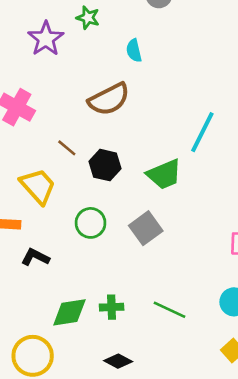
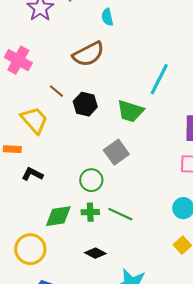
green trapezoid: (164, 174) -> (130, 111), turned 40
green circle: (91, 223) -> (91, 180), moved
green line: (169, 310) -> (120, 214), moved

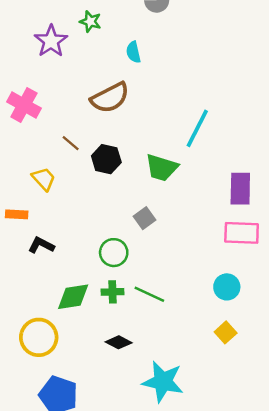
yellow trapezoid: (34, 120) -> (44, 179), size x0.7
gray square: (116, 152) -> (144, 218), size x0.7

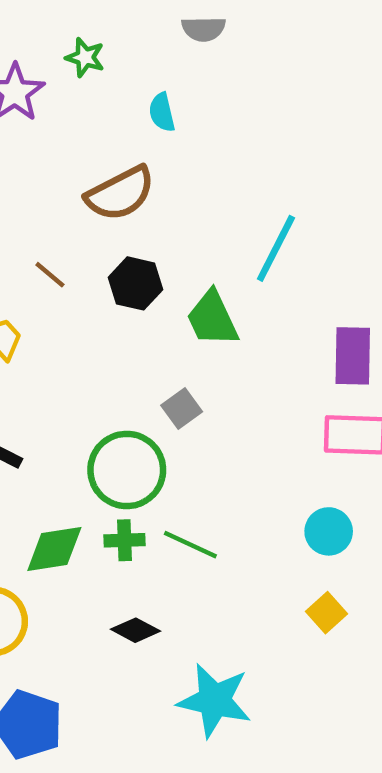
black hexagon: (106, 159) -> (136, 283), moved
green trapezoid: (162, 168) -> (212, 319), turned 48
green circle: (114, 253) -> (127, 470), size x1.5

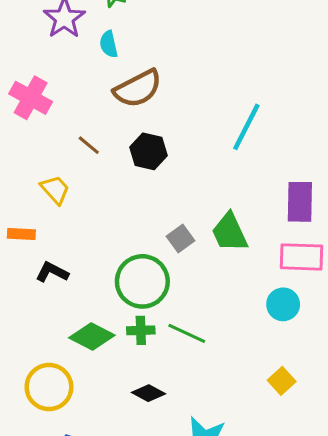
cyan semicircle: (162, 112) -> (109, 44), moved
green trapezoid: (212, 319) -> (230, 232), moved
cyan circle: (329, 531) -> (283, 304), moved
green diamond: (54, 549) -> (92, 336), turned 36

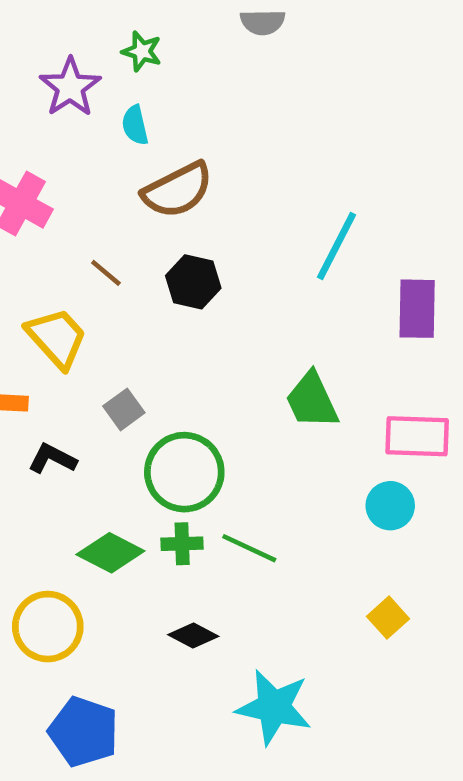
yellow trapezoid: (55, 190) -> (57, 338), size x1.4
purple rectangle: (300, 202) -> (417, 309), moved
gray square: (181, 239) -> (124, 409), moved

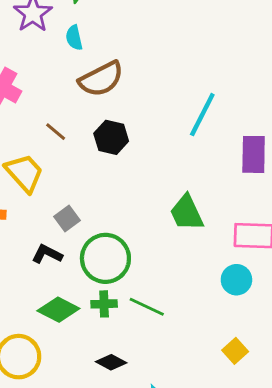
black L-shape: (52, 459) -> (47, 254), moved

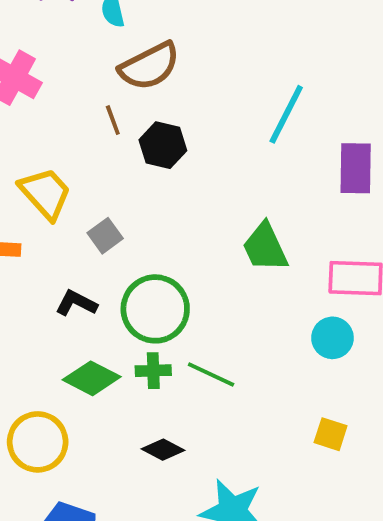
brown line: (56, 132) -> (113, 120), moved, turned 30
gray square: (67, 218) -> (105, 236), moved
yellow square: (235, 351) -> (331, 434), turned -30

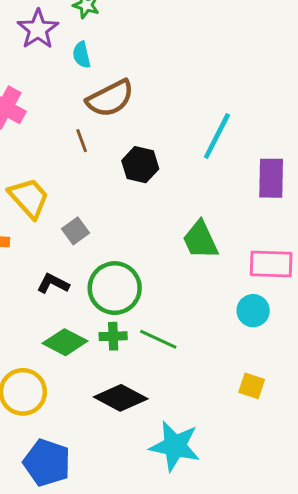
black hexagon: (163, 145) -> (140, 165), moved
black diamond: (163, 450) -> (121, 398), size x1.6

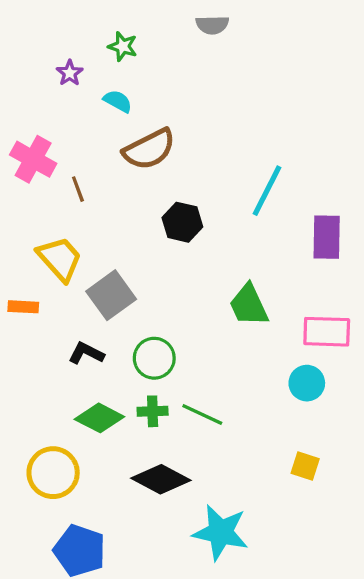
purple star: (38, 29) -> (70, 73), size x0.6
cyan semicircle: (82, 55) -> (118, 101), turned 132
brown line: (82, 141) -> (78, 189), moved
gray square: (76, 231) -> (111, 295), size x1.6
green circle: (115, 288) -> (154, 358), size x0.7

